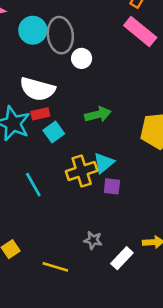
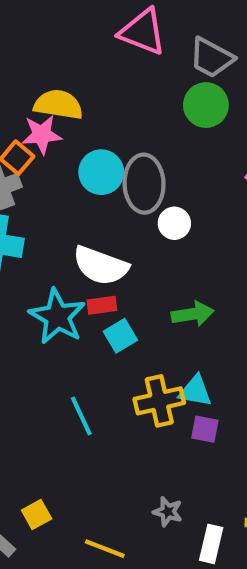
cyan triangle: (104, 163) -> (195, 391), turned 45
white rectangle: (122, 258) -> (211, 544), turned -35

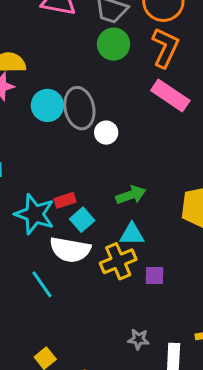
white semicircle: (101, 266) -> (70, 250), moved
cyan triangle: (195, 391) -> (132, 234), moved
cyan line: (81, 416) -> (42, 284), moved

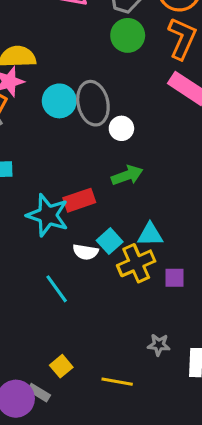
green arrow: (131, 195) -> (127, 175), moved
red rectangle: (65, 200) -> (79, 200), size x1.4
cyan square: (82, 220) -> (110, 241), moved
white semicircle: (70, 250) -> (86, 252), size x0.6

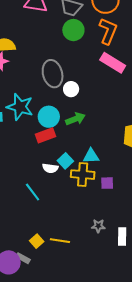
cyan circle: (59, 101) -> (49, 117), moved
cyan star: (48, 215) -> (20, 107), moved
yellow cross: (136, 263) -> (83, 175), turned 30
yellow line: (117, 382) -> (60, 241), moved

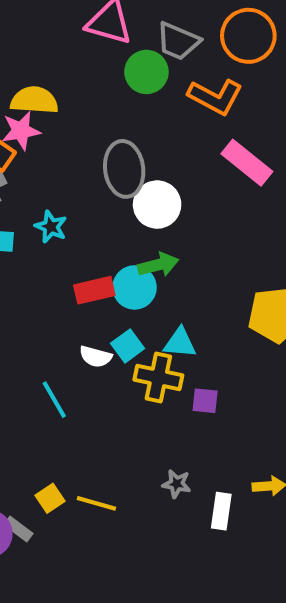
green circle: (73, 30) -> (146, 72), moved
orange L-shape: (108, 31) -> (215, 97), moved, turned 88
white circle: (71, 89) -> (157, 205), size x1.5
cyan star: (20, 107) -> (51, 227), size x0.6
cyan circle: (49, 117) -> (135, 287), moved

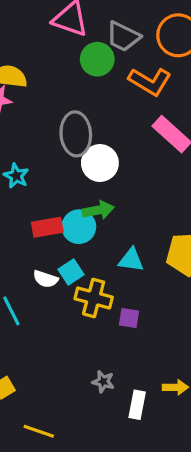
cyan triangle: (180, 343) -> (131, 260), moved
yellow line: (96, 503) -> (39, 431), moved

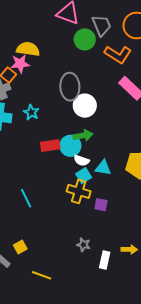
gray trapezoid: (123, 37) -> (102, 25), turned -140
cyan square: (71, 272) -> (84, 176), moved
white semicircle: (46, 279) -> (82, 160), moved

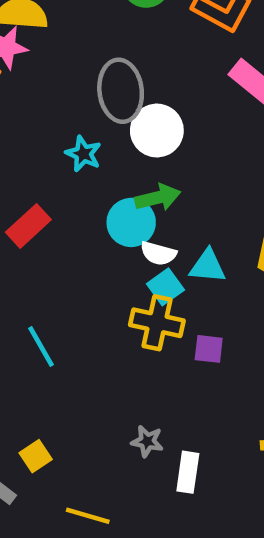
cyan star: (31, 112) -> (83, 154), moved
red rectangle: (50, 146) -> (28, 226), moved, turned -30
gray star: (84, 245) -> (147, 441), moved
white rectangle: (105, 260) -> (188, 472), moved

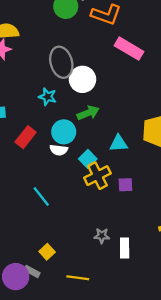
cyan circle: (131, 222) -> (64, 132), moved
white semicircle: (158, 253) -> (59, 150), moved
cyan square: (165, 287) -> (88, 159), moved
yellow cross: (157, 323) -> (97, 176), turned -30

